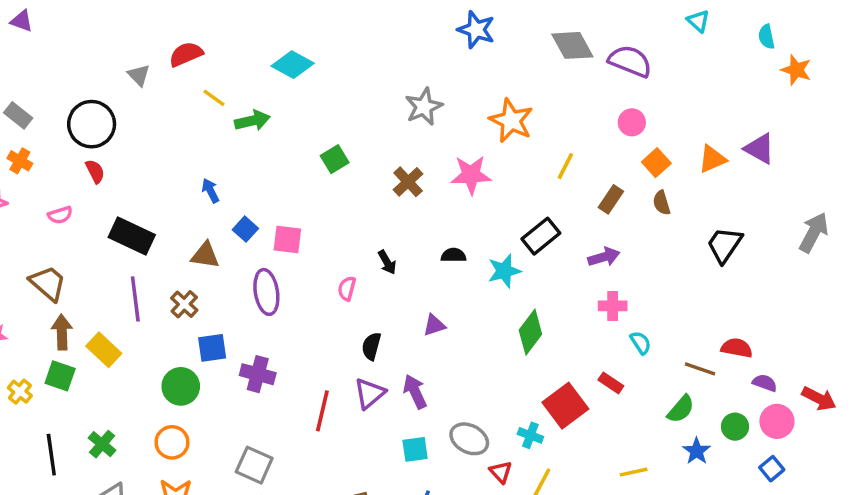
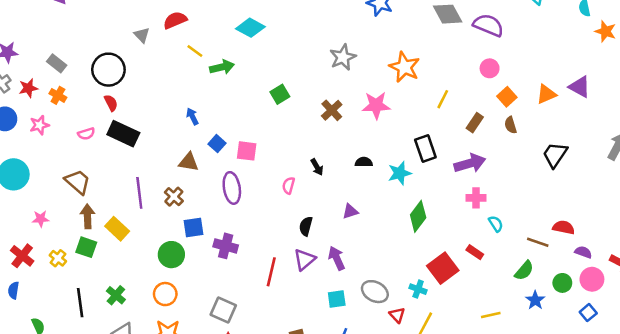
black rectangle: (132, 236) -> (123, 134), moved
black rectangle: (541, 236) -> (425, 149), turned -70
purple arrow: (604, 257) -> (470, 163), size x1.4

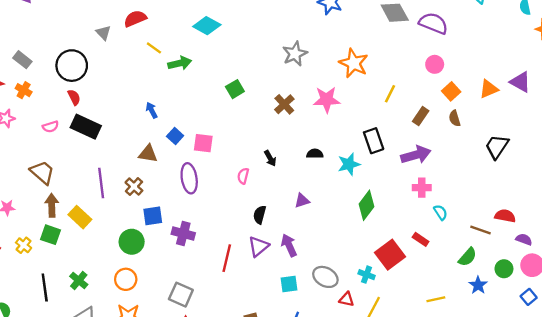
red triangle: (397, 315) -> (347, 299), turned -35

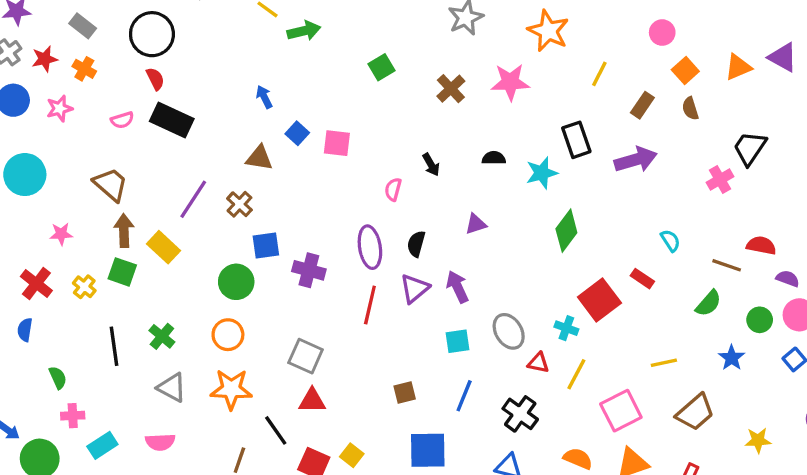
purple ellipse: (189, 178) -> (370, 247), moved
purple line: (101, 183) -> (193, 199), turned 40
pink cross: (422, 188) -> (720, 179), moved, turned -30
gray ellipse: (325, 277) -> (509, 331), turned 30
blue star: (478, 285) -> (732, 358), moved

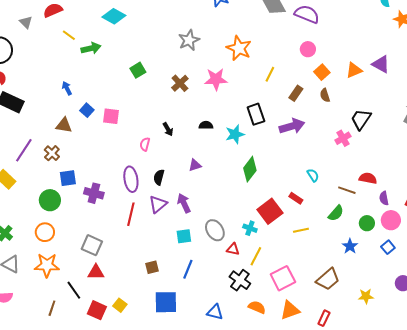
purple semicircle: (788, 279) -> (384, 198), turned -120
yellow line: (664, 363) -> (301, 230), moved
black cross: (520, 414) -> (240, 280), moved

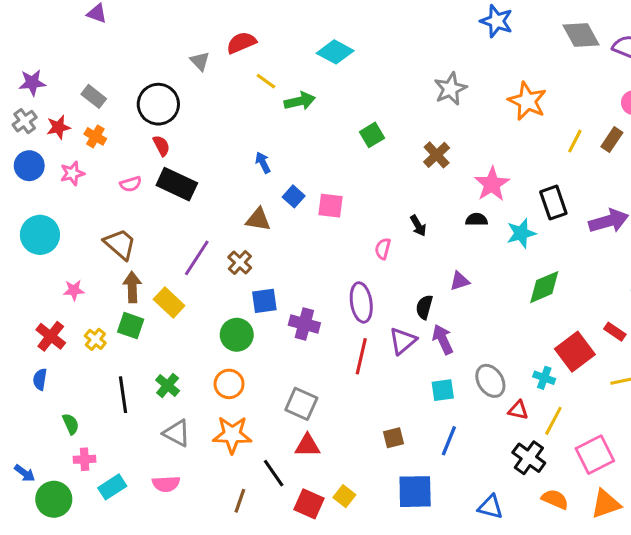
pink star: (216, 79) -> (492, 184), moved, turned -30
brown rectangle: (296, 93) -> (612, 140), moved
green diamond: (250, 169) -> (544, 287), turned 30
black semicircle: (159, 177) -> (424, 307), moved

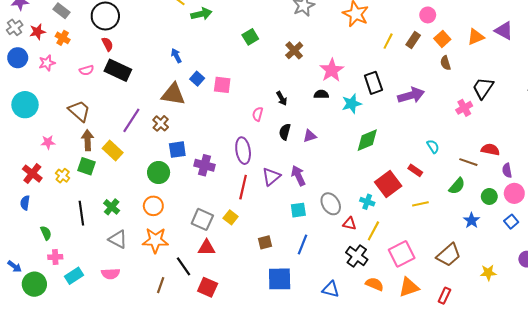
brown triangle: (258, 219) -> (173, 94), size x1.4
black semicircle: (424, 307) -> (285, 132), moved
yellow square: (344, 496) -> (231, 217), moved

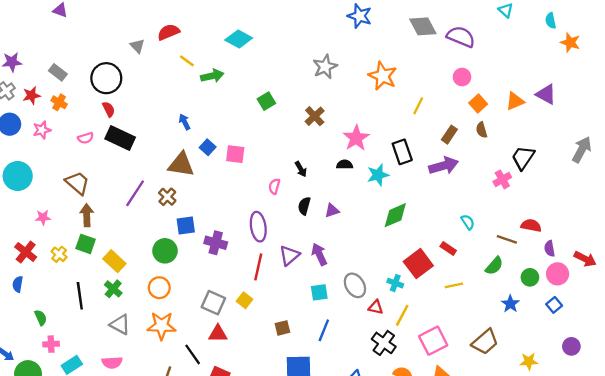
brown rectangle: (413, 40) -> (449, 135), moved
yellow rectangle: (113, 151) -> (114, 261), moved

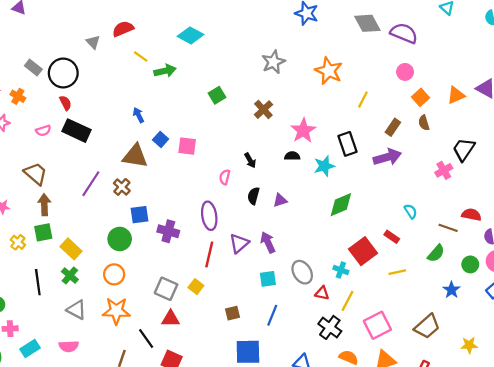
gray rectangle: (58, 72) -> (33, 68), moved
green square: (86, 244) -> (43, 232), turned -30

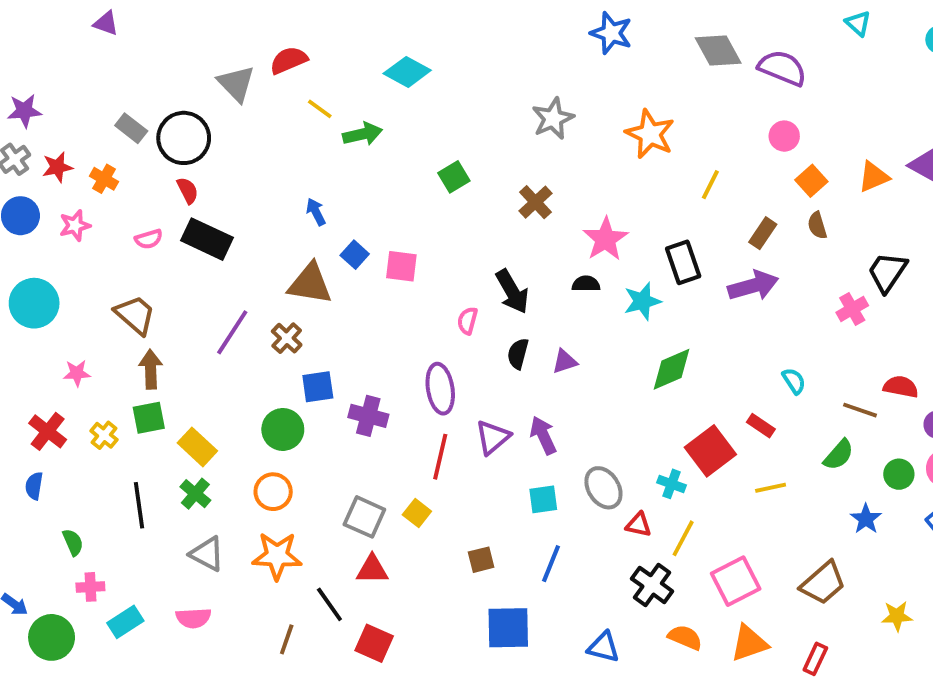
gray triangle: (93, 42) -> (236, 84), size x1.5
black arrow: (250, 160) -> (512, 292), size x1.6

